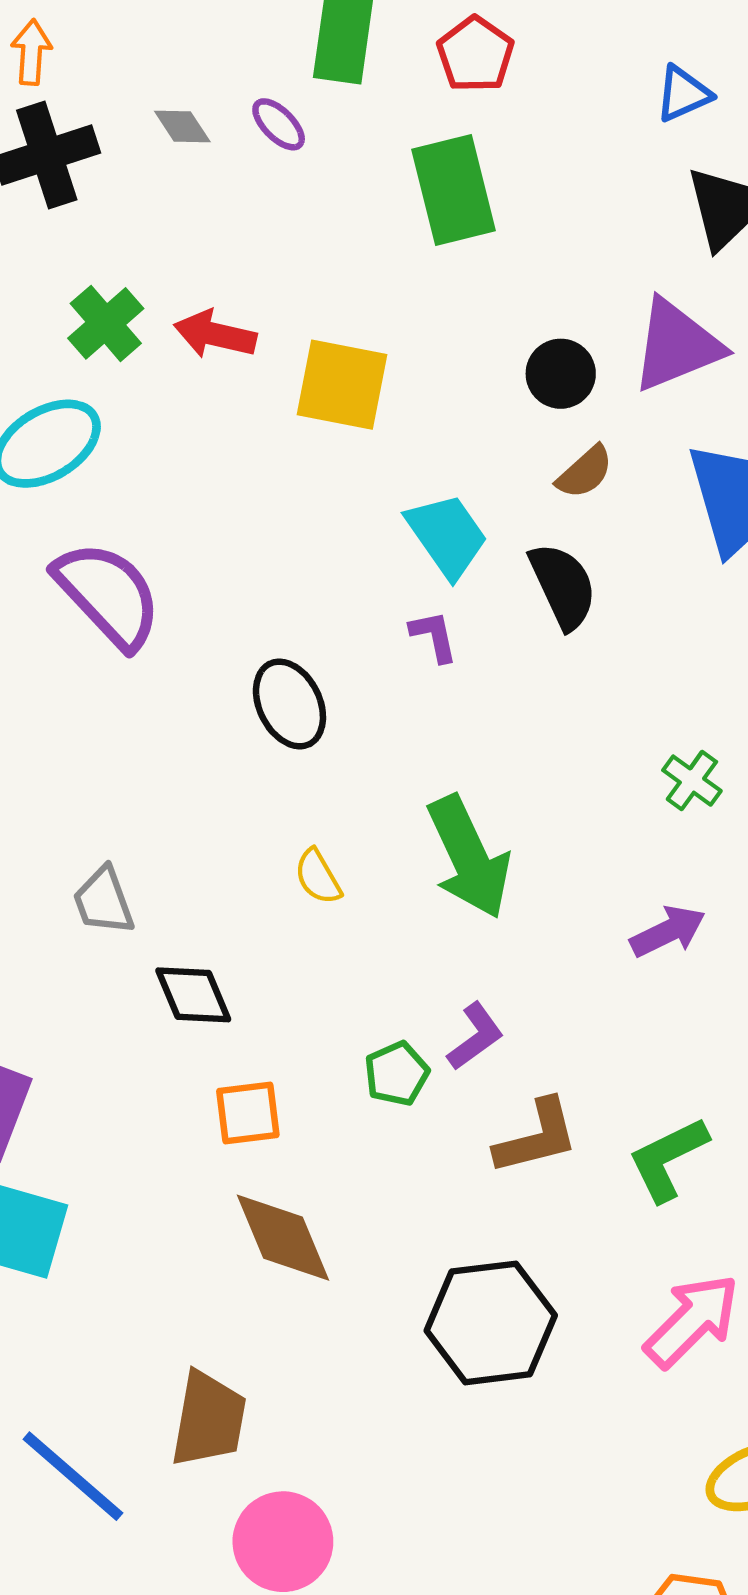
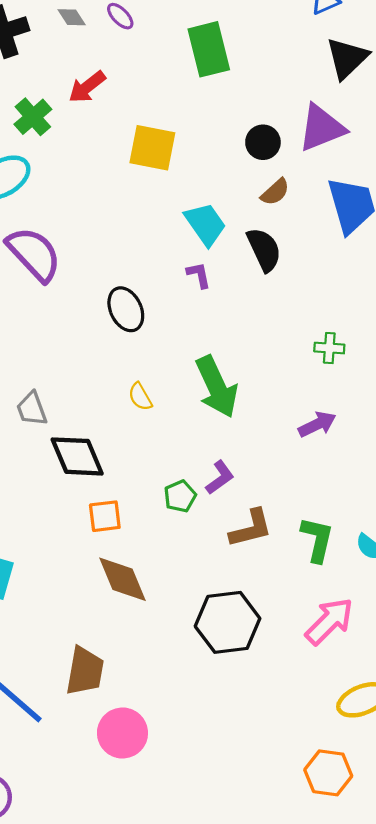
red arrow: (215, 334) -> (87, 87), moved, turned -51
green cross: (692, 781) -> (329, 348), turned -32
black diamond: (193, 995) -> (77, 456), size x1.4
green L-shape: (668, 1159) -> (317, 539), turned 129

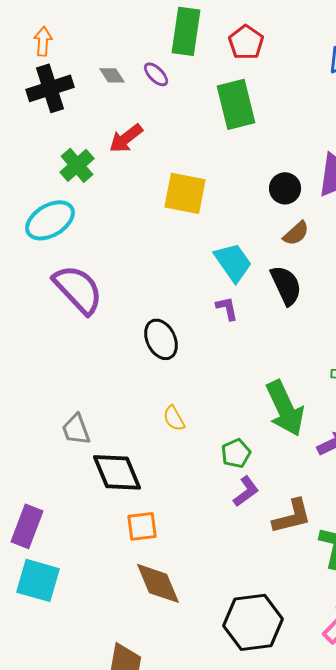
green arrow: (217, 387) -> (285, 408), moved
green pentagon: (180, 496) -> (236, 453), moved
brown L-shape: (251, 528) -> (292, 516), moved

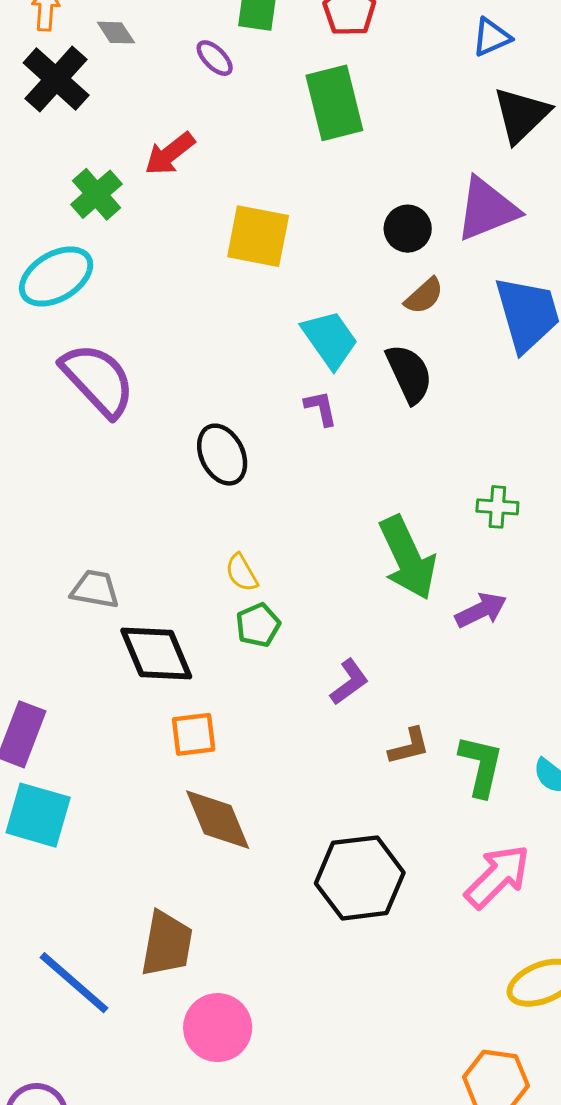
gray diamond: (112, 75) -> (116, 33), moved
black cross: (50, 88) -> (56, 79), turned -30
gray trapezoid: (76, 429) -> (95, 589), turned 120
green pentagon: (236, 453) -> (258, 625), moved
brown L-shape: (292, 516) -> (409, 746), moved, size x0.7

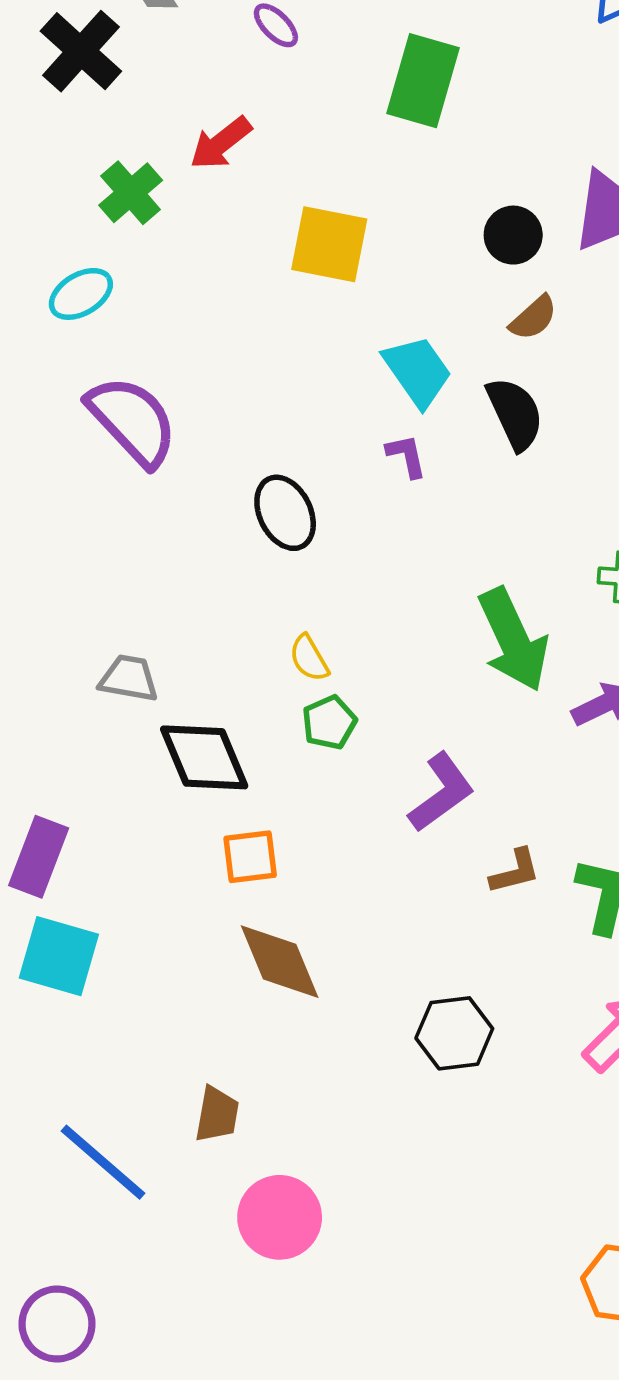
green rectangle: (334, 103) -> (423, 81), turned 30
cyan ellipse: (56, 276) -> (81, 294), size x0.7
purple L-shape: (349, 682) -> (441, 792), size x1.4
black hexagon: (360, 878) -> (454, 1033), size x0.7
brown trapezoid: (167, 944) -> (217, 1114), size x0.7

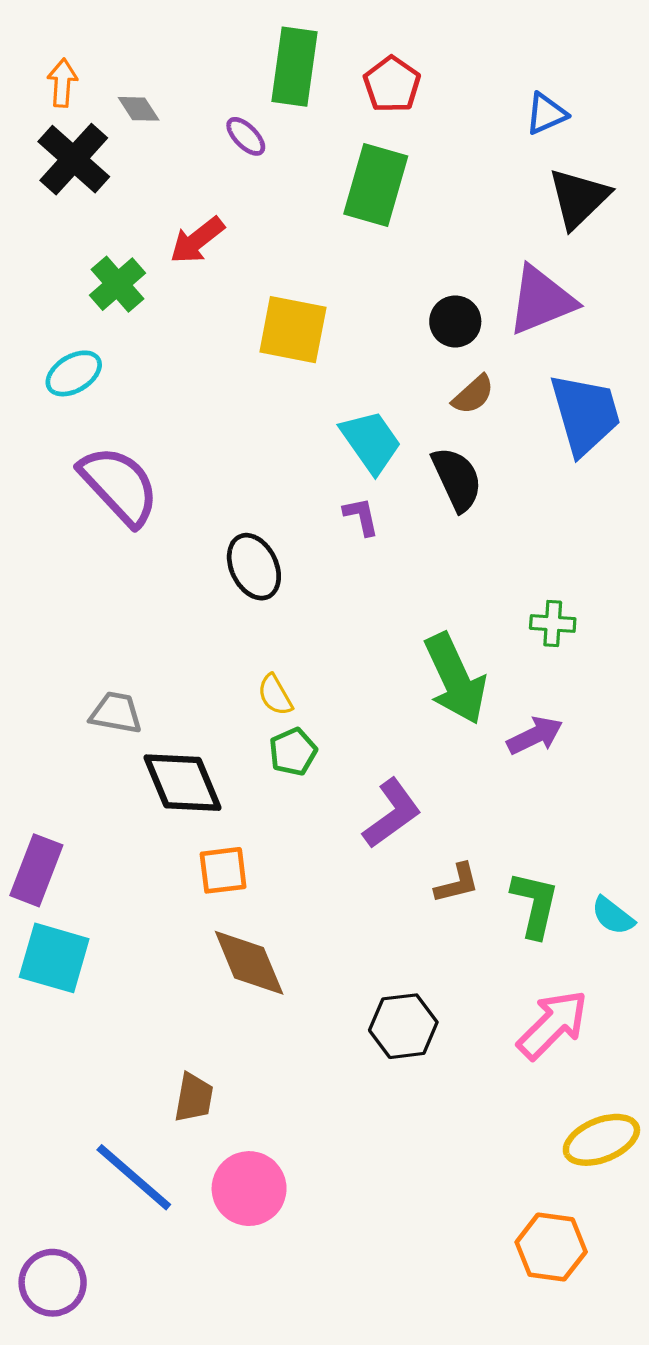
blue line: (103, 1162) -> (134, 1177), moved

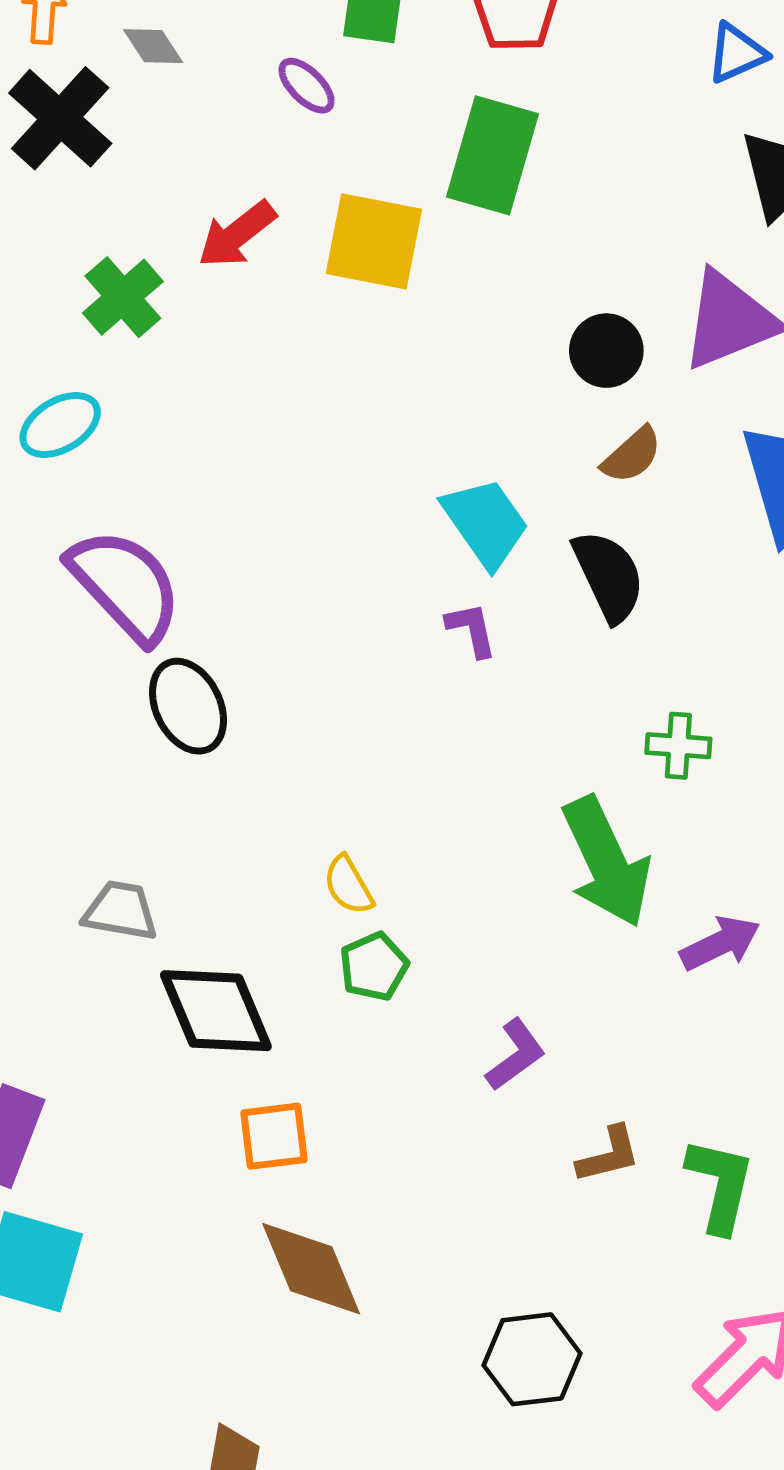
yellow square: (293, 330) -> (374, 241), moved
black ellipse: (254, 567) -> (188, 706), moved
green cross: (553, 623) -> (678, 746), moved
purple L-shape: (392, 813) -> (516, 1055), size x0.7

